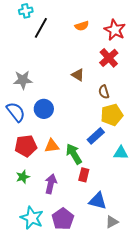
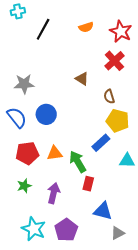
cyan cross: (26, 11) -> (18, 11), moved
yellow pentagon: (112, 115) -> (118, 121), turned 30

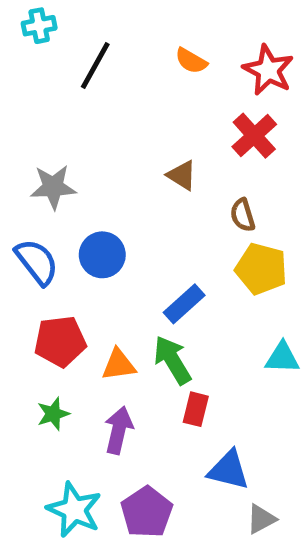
orange semicircle: (86, 27) -> (191, 61), turned 48
blue rectangle: (101, 143) -> (184, 304), moved
orange triangle: (55, 153) -> (119, 365), moved

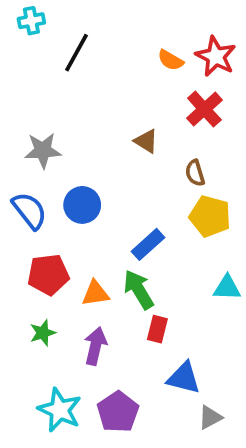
orange semicircle: (191, 61) -> (171, 60), moved

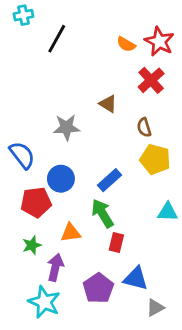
gray star: (43, 150) -> (66, 127), moved
blue circle: (82, 205) -> (61, 179), moved
orange triangle: (95, 293) -> (71, 233), moved
purple arrow: (95, 346) -> (55, 267), moved
purple pentagon: (118, 412) -> (98, 288), moved

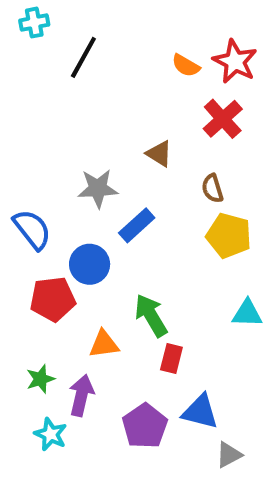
blue rectangle: (109, 180) -> (137, 225), moved
green star: (32, 245) -> (40, 379), moved
cyan star: (44, 302) -> (51, 434), moved, size x0.7

